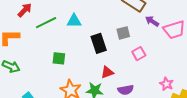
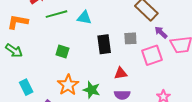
pink square: (139, 54) -> (152, 55), moved, size x1.5
red triangle: (107, 72) -> (121, 73), moved

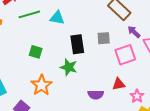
red triangle: (121, 73) -> (119, 84), moved
green star: (92, 90) -> (69, 67), moved

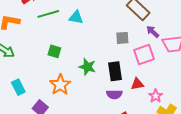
black rectangle: (77, 44) -> (115, 71), moved

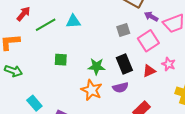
orange star: (60, 85) -> (92, 90), moved
purple semicircle: (114, 94) -> (120, 87), moved
pink star: (156, 96) -> (169, 64), moved

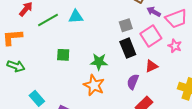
black rectangle: (124, 64) -> (128, 48), moved
pink star: (169, 64) -> (175, 46), moved
purple semicircle: (120, 87) -> (133, 82), moved, turned 126

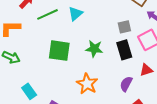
cyan triangle: (76, 17) -> (75, 14), turned -42
green square: (63, 55) -> (59, 51), size x1.6
green star: (99, 62) -> (94, 49), moved

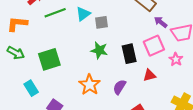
gray square: (124, 27) -> (101, 22), moved
green square: (59, 51) -> (49, 59), moved, turned -30
purple semicircle: (126, 84) -> (119, 87), moved

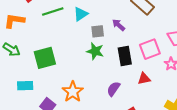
gray square: (101, 22) -> (98, 31), moved
purple arrow: (161, 22) -> (119, 25), moved
orange star: (90, 85) -> (73, 92), moved
cyan rectangle: (31, 88) -> (25, 86), turned -63

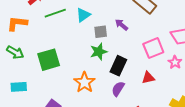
green star: (95, 51) -> (99, 52), turned -30
black rectangle: (125, 56) -> (118, 66), moved, turned 36
cyan rectangle: (25, 86) -> (19, 87), moved
orange star: (73, 92) -> (85, 82), moved

